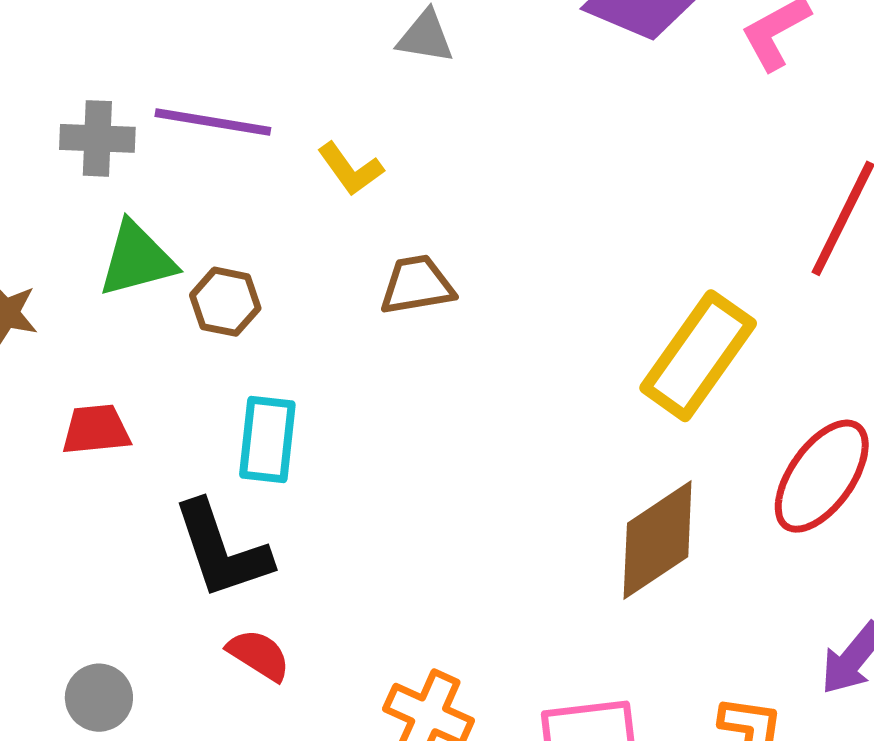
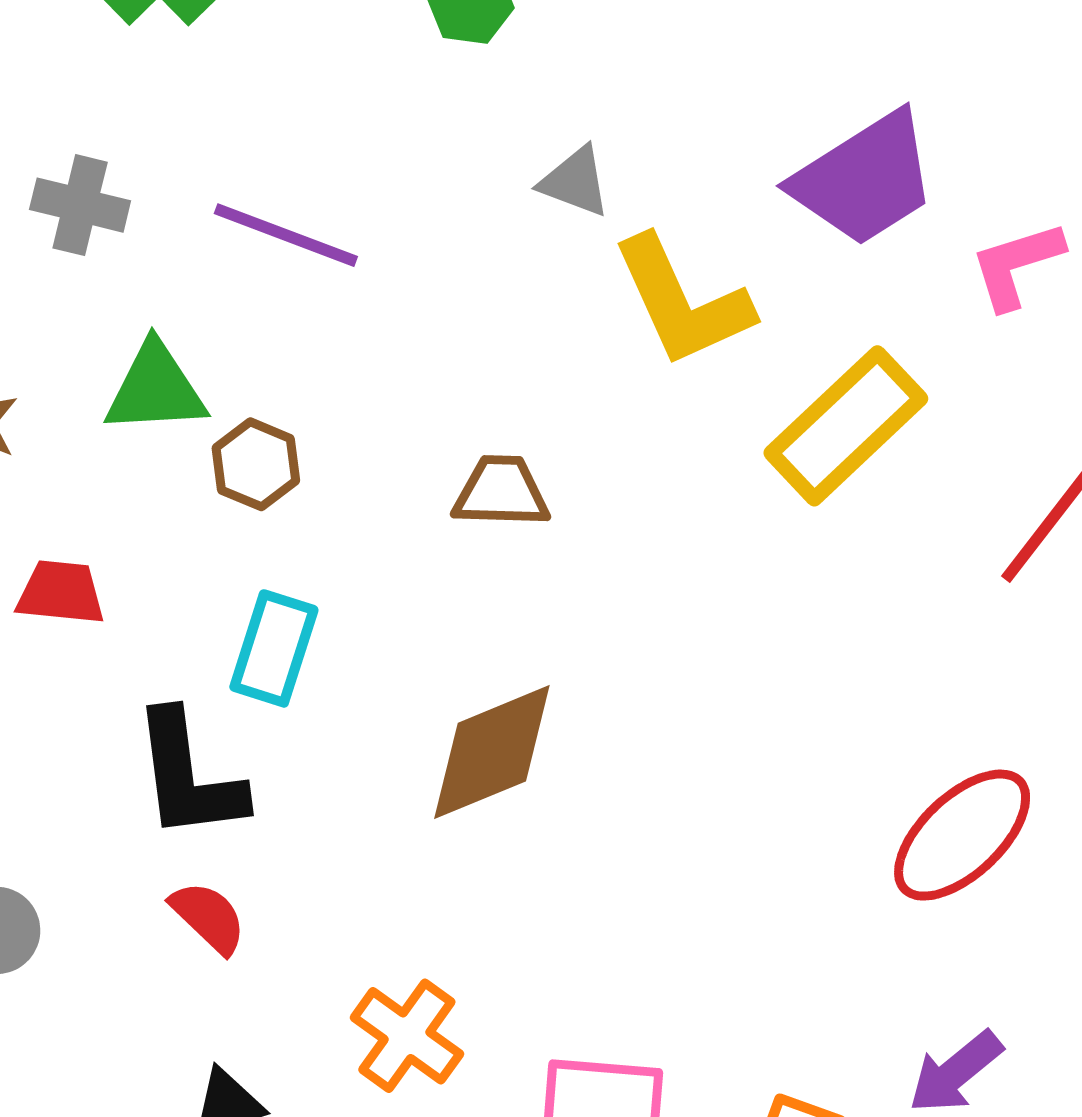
gray cross: (97, 138) -> (80, 205), moved
yellow L-shape: (350, 169) -> (682, 301), moved, size x1.8
yellow rectangle: (698, 356) -> (846, 426), moved
brown diamond: (658, 540) -> (492, 752), moved

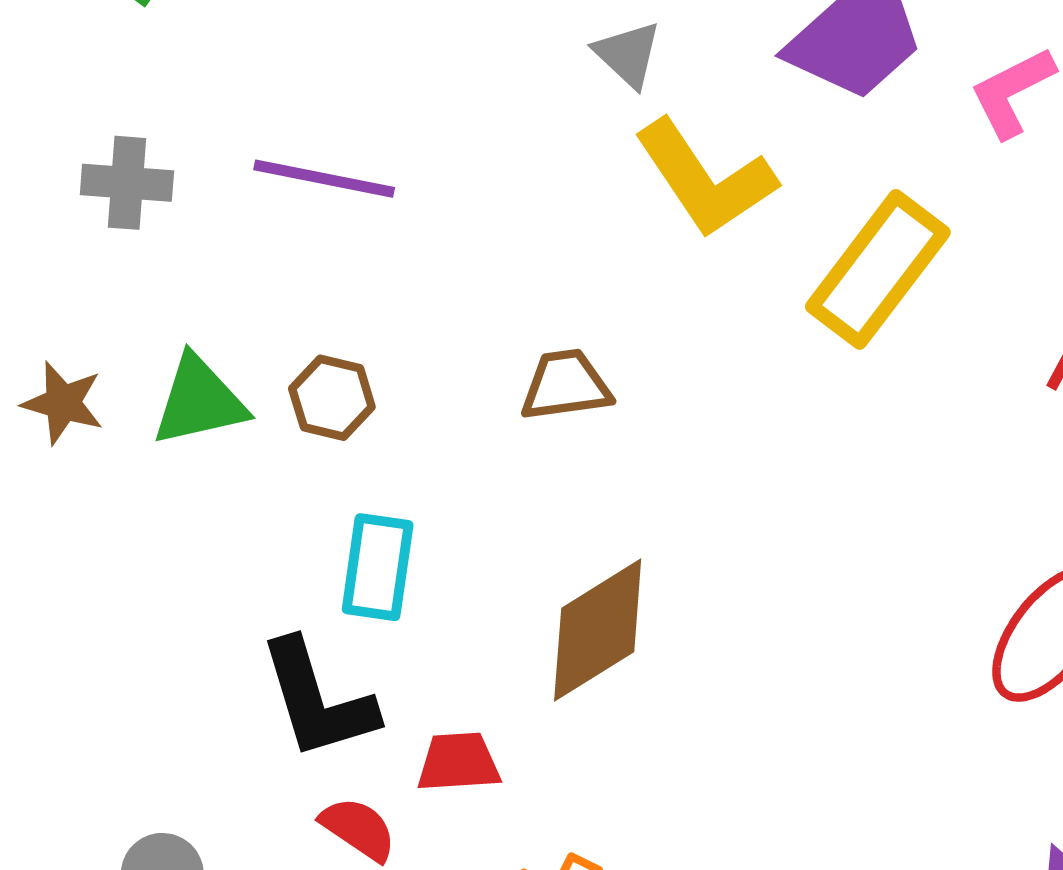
gray triangle: (575, 182) -> (628, 54), moved, turned 32
green triangle: (156, 389) -> (199, 401), moved
red trapezoid: (61, 592) -> (458, 762), moved

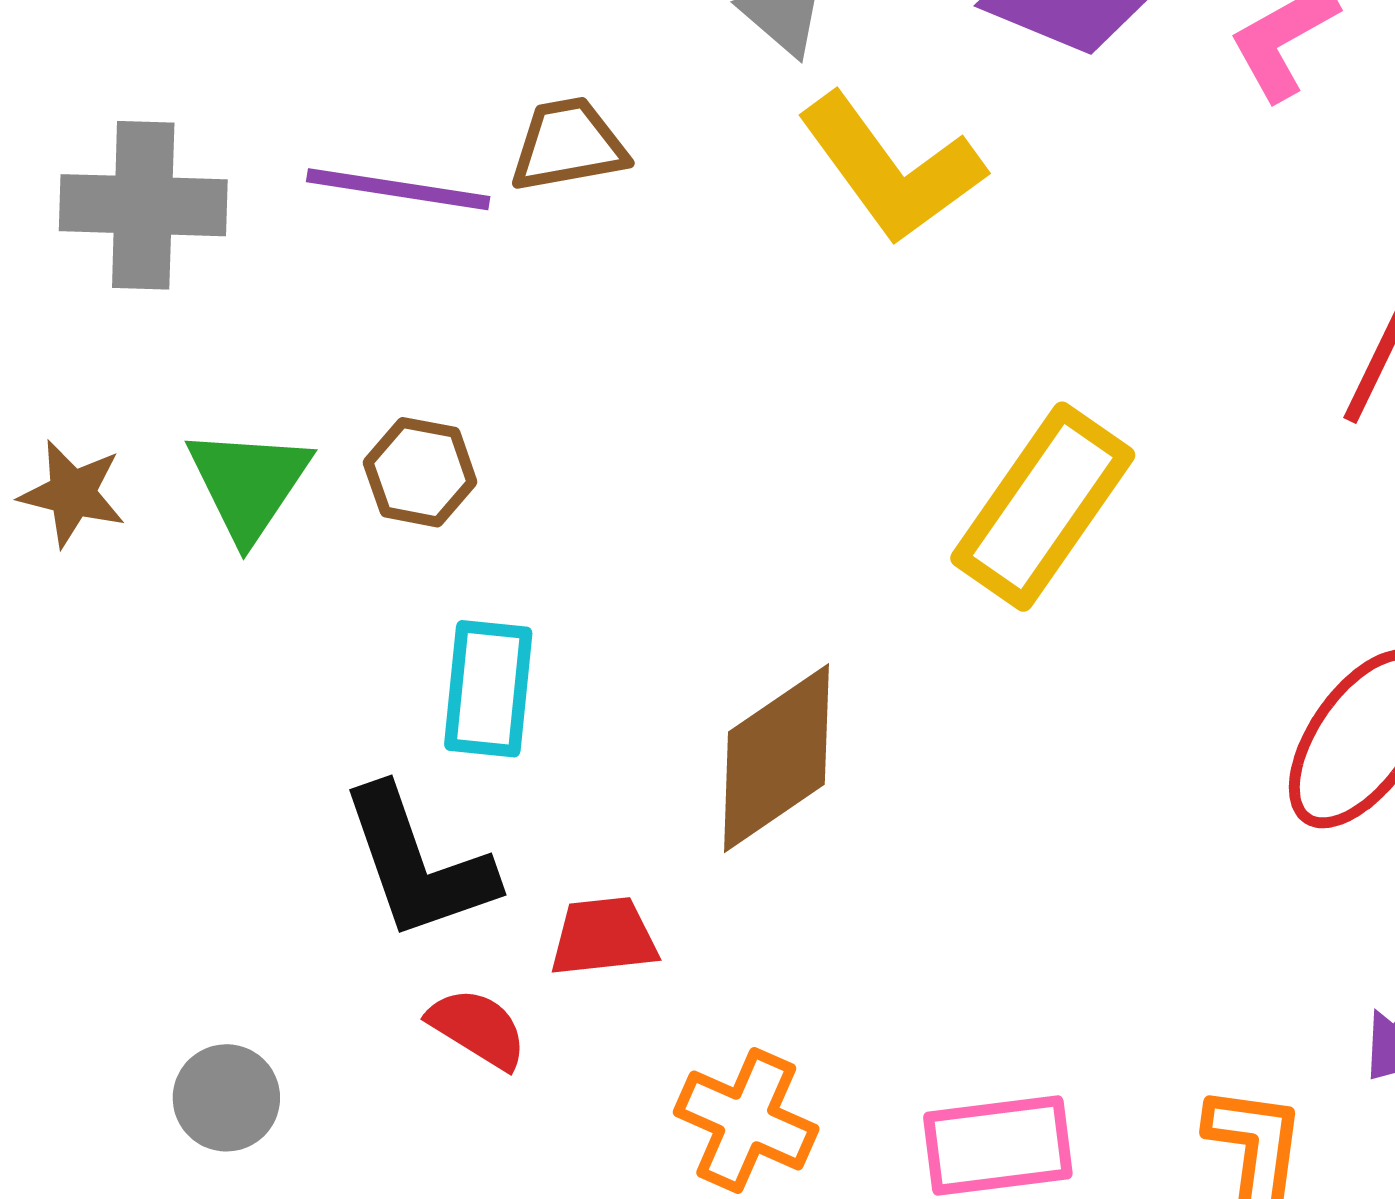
gray cross: (127, 183) -> (143, 205), size x1.4
yellow rectangle: (878, 269) -> (1043, 507), moved
brown trapezoid: (566, 385) -> (568, 145), moved
green triangle: (199, 401) -> (249, 484), turned -41

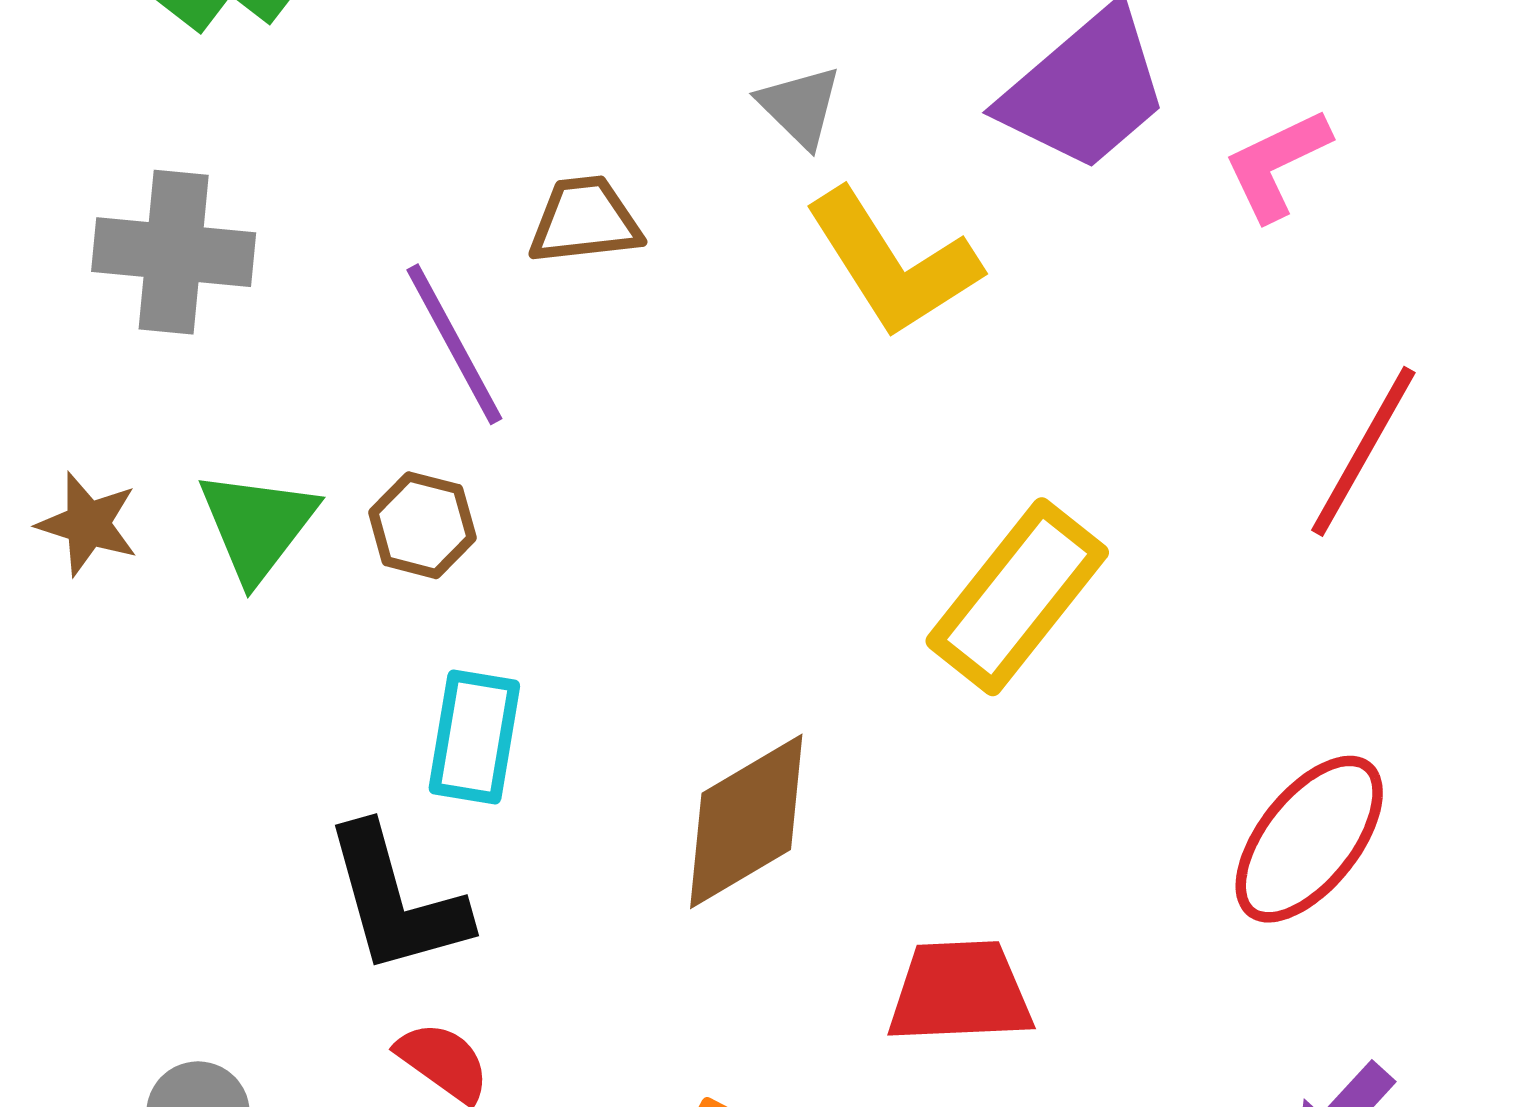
purple line: (398, 189) -> (454, 344), moved, turned 49
red trapezoid: (603, 937) -> (960, 992), moved, size x1.4

